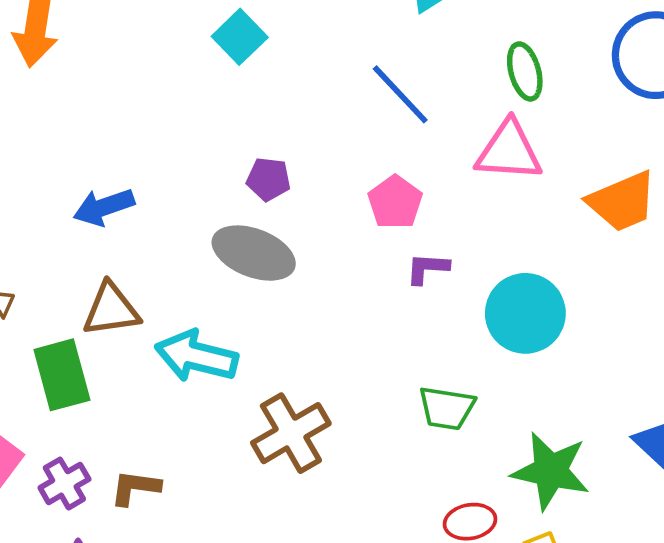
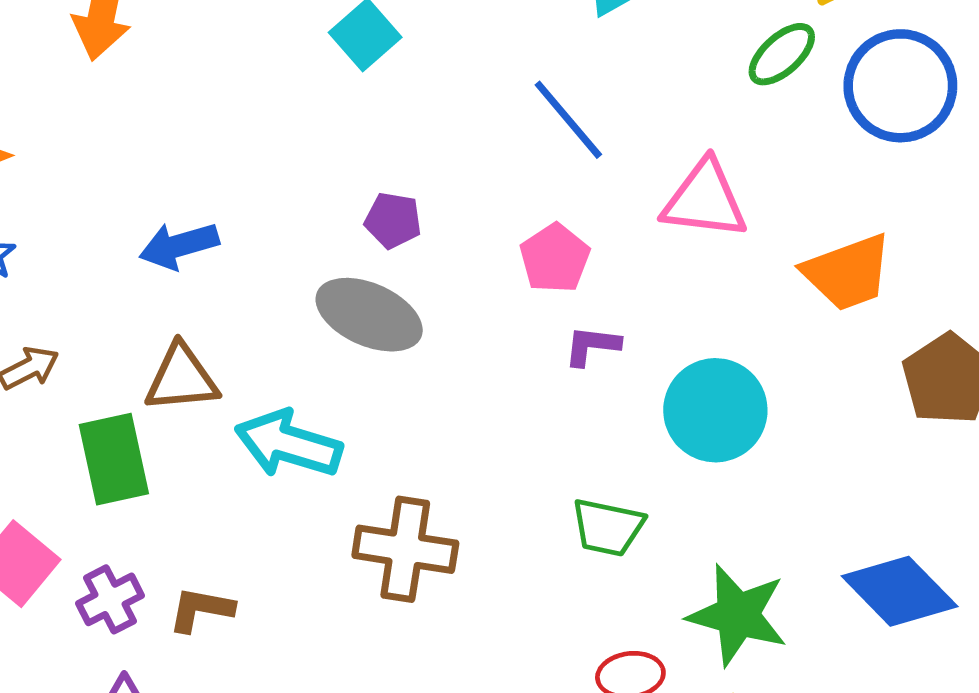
green ellipse: (525, 71) -> (782, 54), moved, turned 60
brown cross: (291, 433) -> (405, 549), turned 36

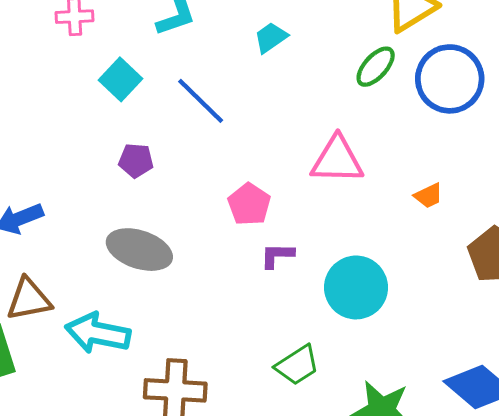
blue line: (568, 120) -> (201, 101), moved
purple pentagon: (393, 220) -> (136, 160), moved
orange trapezoid: (848, 272) -> (429, 196), size x0.5
green trapezoid: (608, 527) -> (297, 365), turned -39

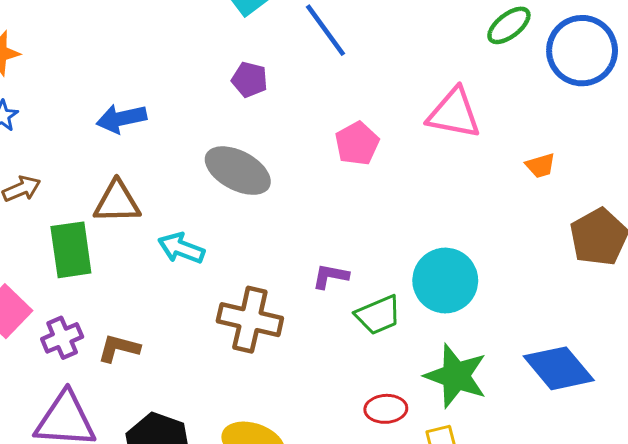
purple L-shape: (277, 255) -> (330, 276), moved
cyan circle: (356, 287) -> (445, 281), moved
cyan arrow: (98, 333) -> (181, 248), size x0.7

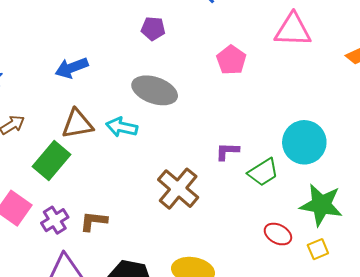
cyan arrow: (181, 248) -> (122, 127), moved
green rectangle: (71, 250) -> (52, 161), turned 57
brown cross: (250, 320) -> (178, 189), turned 36
red ellipse: (386, 409) -> (278, 234), turned 40

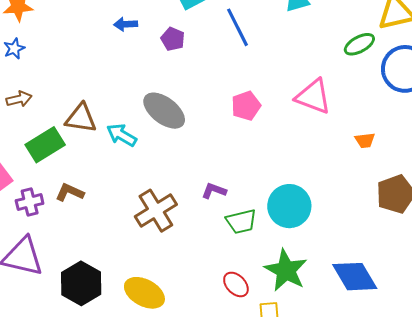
purple pentagon: (153, 28) -> (173, 39), moved
blue arrow: (72, 68) -> (126, 24), moved, size x0.7
brown L-shape: (94, 221) -> (70, 192), moved

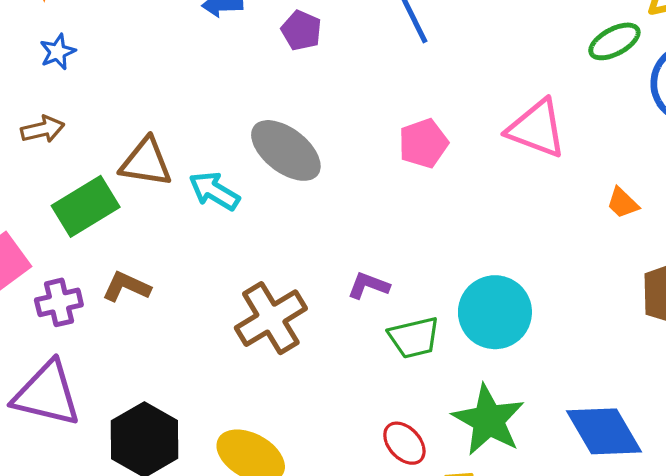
blue star: (14, 49) -> (58, 52), moved
orange trapezoid: (365, 140) -> (623, 203), turned 50

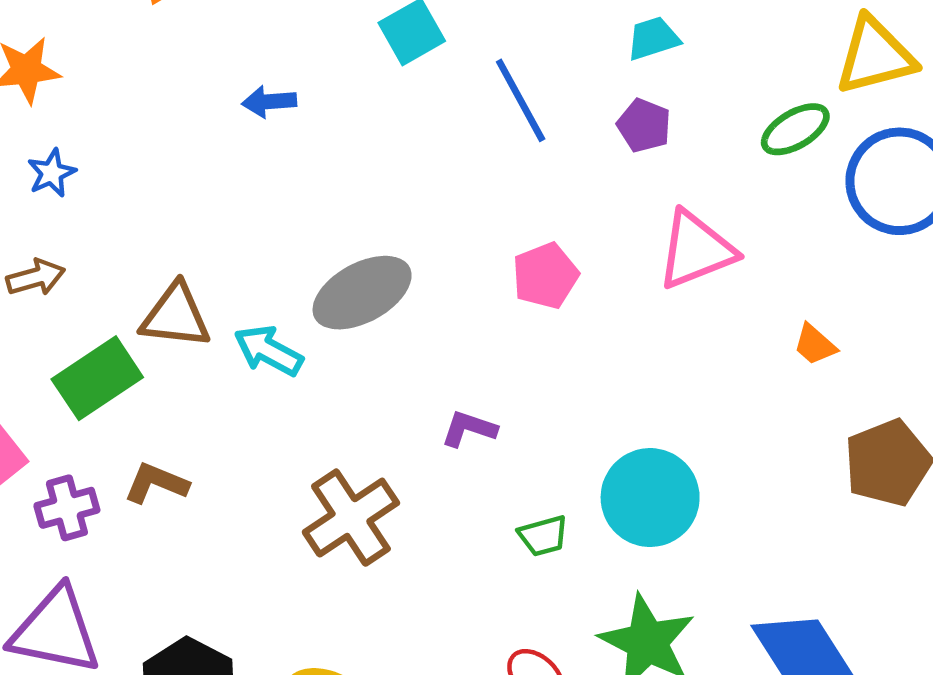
purple pentagon: (301, 30) -> (644, 125), moved
pink triangle: (537, 129) -> (696, 250), turned -40
gray ellipse: (286, 150) -> (362, 293), turned -64
purple L-shape: (368, 285) -> (469, 429), moved
green trapezoid: (414, 338) -> (543, 536), size x0.7

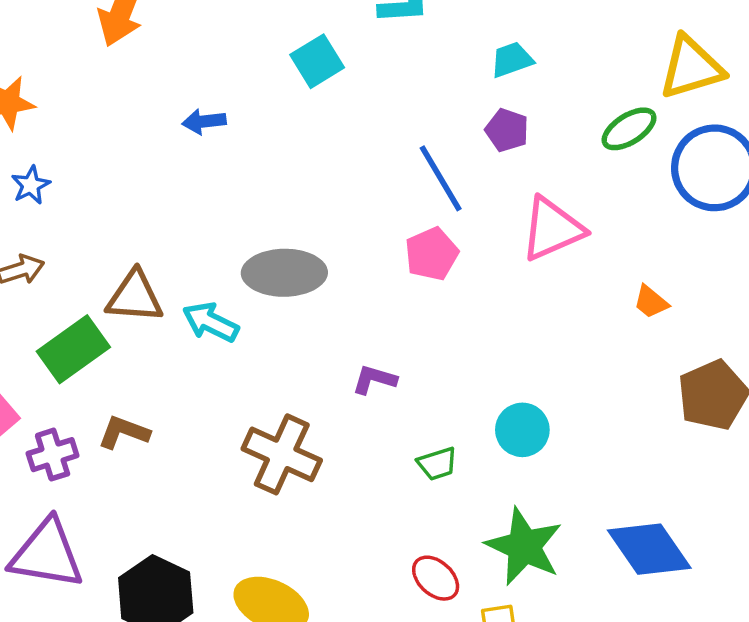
blue line: (521, 100) -> (441, 178), moved
gray ellipse: (362, 293) -> (284, 273), turned 30
cyan circle: (650, 498) -> (522, 430), size x0.7
brown cross: (351, 518) -> (282, 454), turned -30

